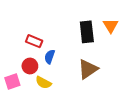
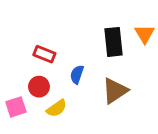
blue semicircle: (50, 57) -> (77, 74), moved
yellow semicircle: (43, 83) -> (57, 108), turned -63

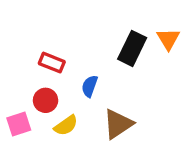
black rectangle: (113, 42) -> (132, 48), turned 32
brown triangle: (115, 91) -> (118, 124), moved

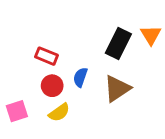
red circle: (46, 100) -> (52, 86), moved
brown triangle: (118, 124) -> (117, 89), moved

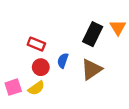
yellow semicircle: (59, 112) -> (36, 88), moved

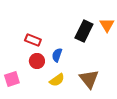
brown triangle: (91, 69) -> (89, 79), moved, turned -35
yellow semicircle: (36, 88) -> (57, 80), moved

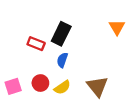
black rectangle: (84, 31) -> (61, 34), moved
red circle: (37, 61) -> (40, 83), moved

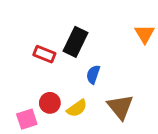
blue semicircle: (62, 60) -> (93, 74), moved
pink square: (13, 86) -> (27, 119), moved

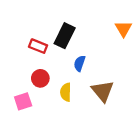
red circle: (50, 103) -> (40, 78), moved
yellow semicircle: (77, 108) -> (66, 92), turned 126

